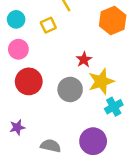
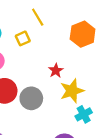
gray circle: (70, 89) -> (31, 98), moved

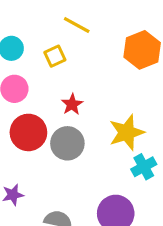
yellow line: (38, 17) -> (77, 25), turned -30
red star: (56, 71) -> (72, 104), moved

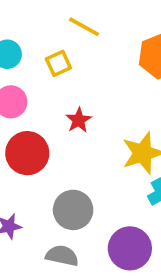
gray circle: (67, 143) -> (73, 210), moved

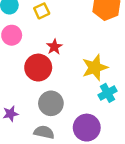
red circle: (27, 153) -> (38, 68), moved

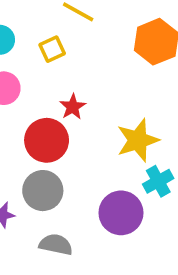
gray circle: (51, 103) -> (43, 191), moved
purple circle: (87, 128) -> (121, 213), moved

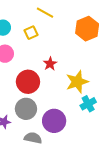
red star: (73, 107) -> (50, 64), moved
purple circle: (121, 213) -> (54, 121), moved

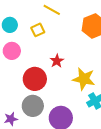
yellow star: (77, 82) -> (84, 79), turned 30

